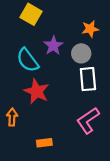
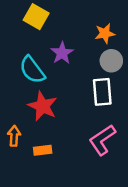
gray circle: (81, 53) -> (111, 61), moved
orange rectangle: (44, 143) -> (43, 150), moved

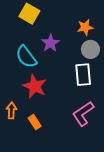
orange rectangle: (43, 150) -> (35, 122), turned 64

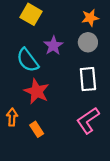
orange star: (85, 27) -> (90, 18), moved
gray circle: (90, 49) -> (88, 42), moved

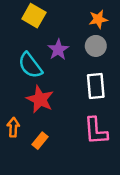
pink L-shape: (88, 120) -> (96, 131), turned -60
orange rectangle: (37, 129) -> (40, 141), turned 72

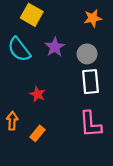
gray circle: (96, 46) -> (87, 54), moved
cyan semicircle: (30, 65) -> (19, 49), moved
red star: (40, 99) -> (38, 94), size x0.6

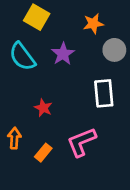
orange star: (93, 18) -> (93, 24), moved
gray circle: (87, 54) -> (114, 50), moved
pink L-shape: (90, 124) -> (81, 142), moved, turned 72

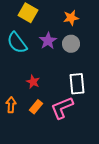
gray circle: (114, 50) -> (71, 44), moved
white rectangle: (104, 93) -> (77, 84), moved
orange rectangle: (43, 153) -> (36, 107), moved

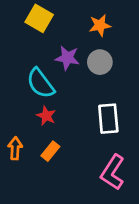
purple star: (48, 41) -> (67, 58), turned -30
cyan semicircle: (17, 43) -> (41, 83), moved
pink L-shape: (62, 108) -> (113, 172), moved, turned -35

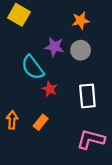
yellow square: (39, 18) -> (19, 15), moved
red star: (46, 116) -> (50, 89), moved
pink L-shape: (113, 172) -> (91, 139), turned 72

